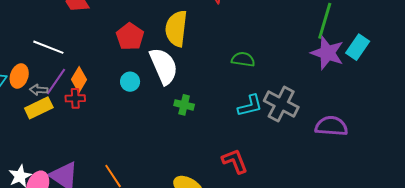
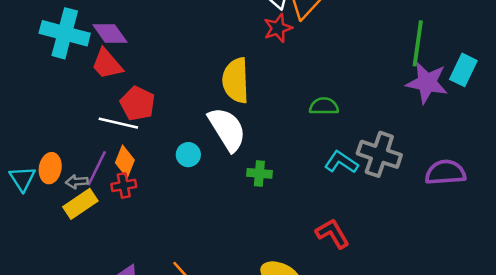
red pentagon: (130, 37) -> (138, 103), moved
white line: (48, 47) -> (118, 123), moved
cyan L-shape: (250, 106) -> (341, 162), turned -124

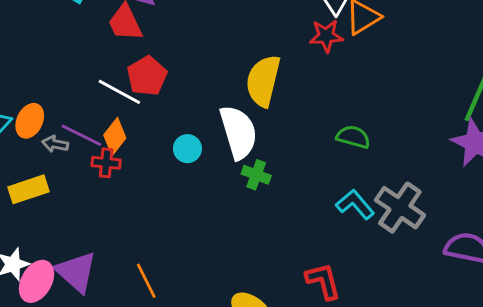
purple line: (97, 168) -> (81, 135), turned 75
green cross: (259, 173) -> (256, 175), moved
yellow rectangle: (80, 204) -> (28, 189), moved

